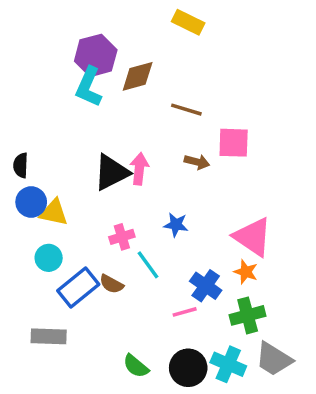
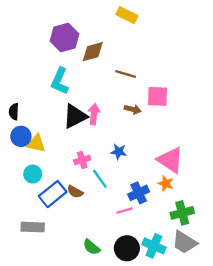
cyan L-shape: (89, 87) -> (60, 81), moved
blue cross: (206, 286) -> (139, 193), turned 30
green cross: (248, 315) -> (182, 213), moved

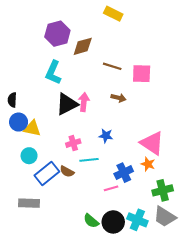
pink square: (157, 96) -> (142, 74), moved
cyan line: (100, 179) -> (89, 160), turned -60
green semicircle: (92, 247) -> (91, 221), moved

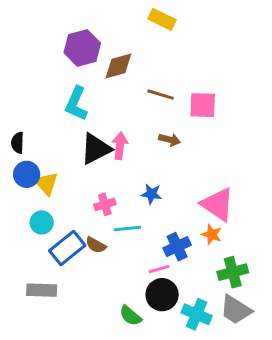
yellow triangle: (32, 128) -> (46, 183), turned 36
black circle: (113, 222) -> (162, 295), moved

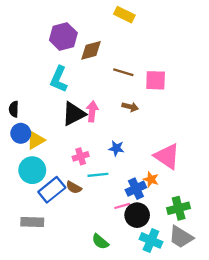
yellow triangle: (46, 183) -> (36, 140), turned 42
cyan circle: (42, 222) -> (32, 170), size x1.5
orange star: (212, 235) -> (151, 179), moved
black circle: (162, 295) -> (137, 215), moved

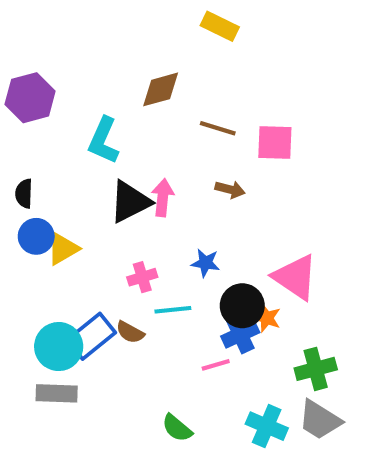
purple hexagon: (63, 37) -> (30, 98), moved
cyan circle: (32, 170) -> (59, 347), moved
black circle: (137, 215) -> (242, 306), moved

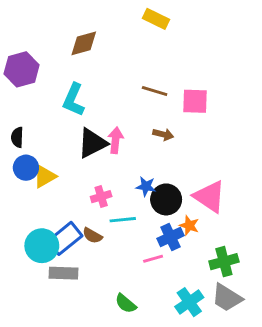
brown diamond: (161, 89) -> (84, 43), moved
black circle: (242, 306) -> (166, 199), moved
gray rectangle: (57, 393) -> (64, 273), moved
cyan cross: (267, 426) -> (189, 302), turned 32

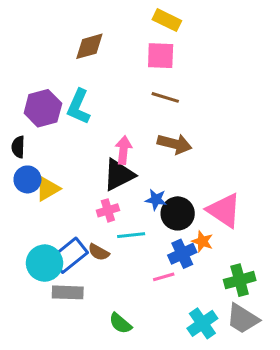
purple hexagon: (22, 69) -> (43, 108), moved
pink square: (195, 101) -> (161, 56), moved
brown arrow: (163, 134) -> (175, 144), size x1.5
black triangle: (92, 143) -> (119, 175), moved
green semicircle: (126, 304) -> (120, 323), moved

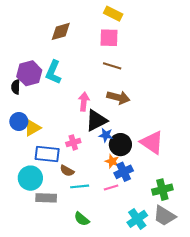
black semicircle: (18, 147) -> (16, 87), moved
black triangle: (119, 175) -> (96, 120), moved
cyan line: (131, 235) -> (80, 186), moved
orange star: (202, 241) -> (112, 161), moved
blue rectangle: (69, 255) -> (47, 154), moved, turned 45

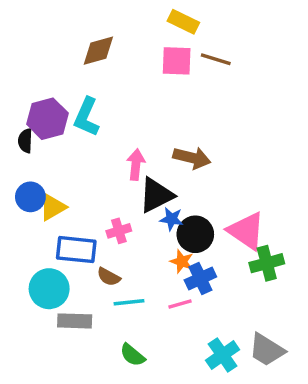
brown line: (112, 66) -> (216, 59), moved
green cross: (162, 190) -> (267, 263), moved

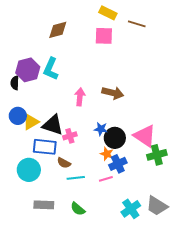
brown line: (216, 59) -> (137, 24), moved
black triangle: (156, 195) -> (53, 125), moved, turned 45
gray rectangle: (75, 321) -> (44, 205), moved

